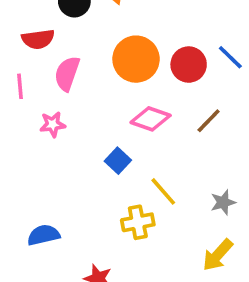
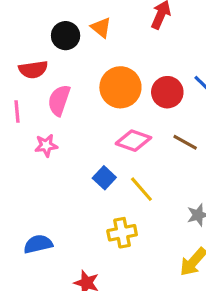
brown line: (209, 121) -> (185, 142), turned 75
yellow line: (163, 191) -> (141, 189), moved

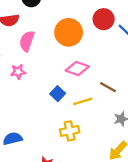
red circle: (167, 92) -> (104, 19), moved
brown line: (185, 142) -> (108, 87), moved
yellow line: (141, 189) -> (83, 101), turned -66

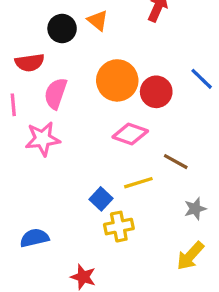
red circle: (104, 19) -> (156, 92), moved
pink star: (18, 72) -> (43, 139), size x1.5
blue square: (58, 94) -> (101, 199), moved

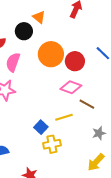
black circle: (62, 29) -> (24, 31), moved
pink diamond: (130, 134) -> (71, 87), moved

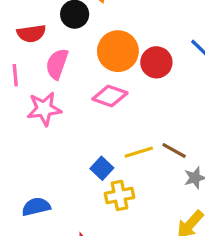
pink diamond: (71, 87) -> (110, 96), moved
brown line: (87, 104) -> (174, 151), moved

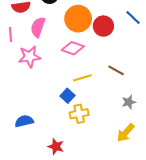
brown line: (174, 151) -> (116, 70), moved
yellow line: (139, 152) -> (82, 78), moved

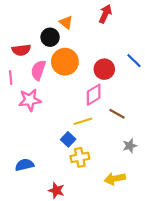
orange circle: (78, 19) -> (65, 62), moved
pink diamond: (73, 48) -> (94, 95), moved, turned -50
yellow arrow: (126, 133) -> (115, 179), moved, turned 36

